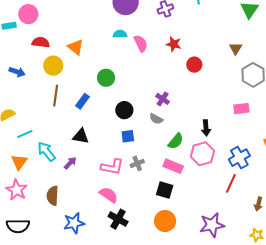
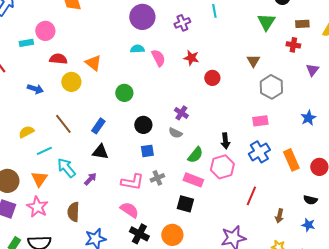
brown line: (56, 96) -> (63, 124), moved, turned -45
blue rectangle: (83, 101) -> (98, 126), moved
blue cross: (239, 158) -> (259, 152), moved
orange circle: (165, 221) -> (172, 235), moved

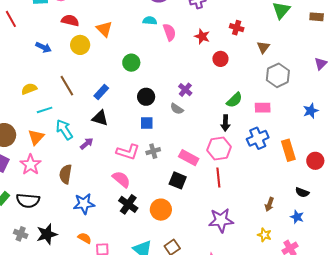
red cross: (293, 45) -> (237, 28), moved
green semicircle: (195, 155) -> (234, 100), moved
red line: (251, 196) -> (218, 178), moved, turned -36

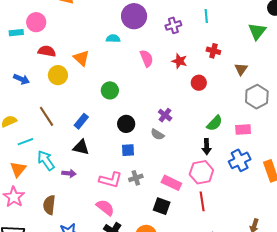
cyan semicircle: (150, 21) -> (113, 39), moved
purple arrow: (87, 144) -> (69, 173), turned 48

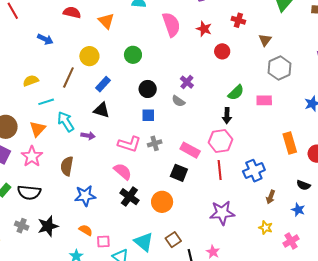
pink semicircle: (147, 58) -> (171, 25), size x1.4
yellow circle: (58, 75) -> (89, 56), moved
brown line: (47, 116) -> (68, 78), turned 55
blue cross: (240, 160) -> (254, 171), moved

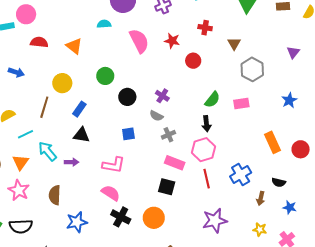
black circle: (148, 89) -> (127, 97), moved
gray cross: (155, 143) -> (168, 135), moved
black semicircle: (303, 185) -> (279, 182), moved

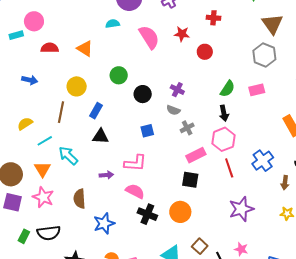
brown triangle: (234, 44) -> (272, 24), moved, size x1.6
purple arrow: (72, 162) -> (106, 175), moved
pink rectangle: (175, 163) -> (196, 155), turned -42

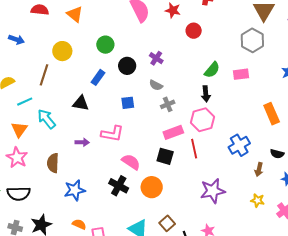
purple cross: (177, 90) -> (156, 58), moved
blue rectangle: (96, 111) -> (98, 77), moved
red line: (229, 168) -> (194, 149), moved
pink semicircle: (135, 191) -> (131, 162), moved

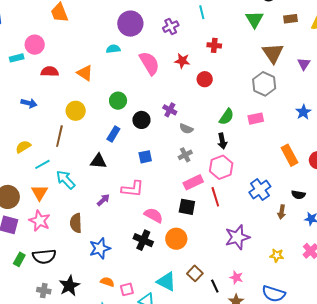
gray semicircle: (156, 85) -> (186, 129), moved
purple arrow: (82, 142) -> (103, 200), turned -40
yellow star: (258, 200) -> (277, 255), moved

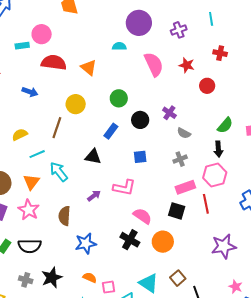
red semicircle: (50, 72) -> (54, 63), size x1.4
pink star: (236, 277) -> (236, 287), moved

